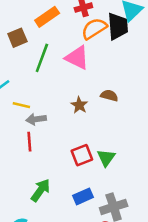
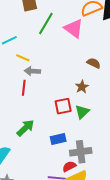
brown star: (79, 105) -> (82, 87), moved

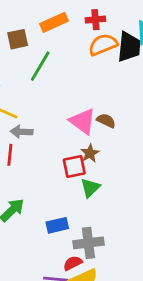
pink triangle: (74, 28) -> (83, 121), moved
red square: (63, 106) -> (74, 167), moved

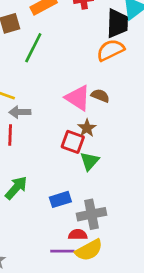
orange semicircle: (103, 45) -> (110, 50), moved
red square: (74, 167) -> (73, 142), turned 35
red semicircle: (73, 263) -> (78, 235), turned 30

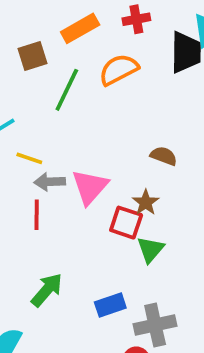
orange semicircle: (110, 50) -> (119, 70), moved
pink triangle: (78, 98) -> (90, 187), moved, turned 40

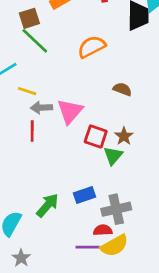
orange semicircle: (119, 70) -> (92, 47), moved
green line: (67, 90) -> (35, 41), moved, turned -72
brown star: (146, 202) -> (124, 136), moved
green arrow: (47, 290) -> (47, 205), moved

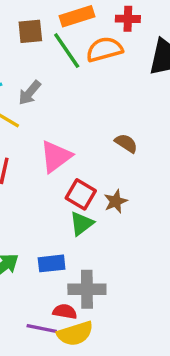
green line: (35, 41) -> (67, 51), moved
orange semicircle: (92, 47) -> (104, 49), moved
gray arrow: (42, 108) -> (30, 93), moved, turned -60
green triangle: (113, 156) -> (81, 224), moved

